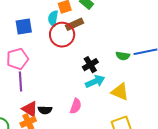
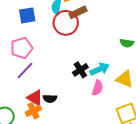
black cross: (90, 65) -> (80, 70), moved
purple line: (20, 82) -> (25, 71), turned 48
pink semicircle: (76, 106) -> (97, 88), moved

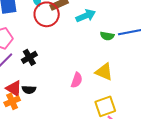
cyan arrow: (100, 69) -> (86, 16), moved
black cross: (80, 70) -> (29, 57), moved

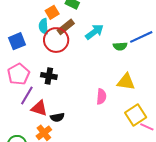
black cross: (29, 57) -> (49, 76), moved, turned -35
red triangle: (14, 88) -> (39, 108), moved

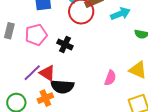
purple line: (27, 95) -> (32, 73), moved
black semicircle: (57, 117) -> (62, 87), size x1.6

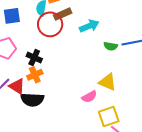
pink semicircle: (110, 78) -> (89, 97), moved, turned 42
orange cross: (45, 98) -> (35, 75), moved

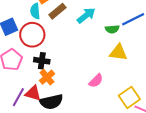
red circle: (50, 24) -> (32, 35), moved
yellow triangle: (107, 82) -> (118, 53), moved
pink semicircle: (89, 97) -> (96, 81), moved

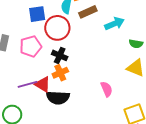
pink semicircle: (96, 81) -> (107, 89), turned -84
purple line: (18, 97) -> (27, 84), turned 30

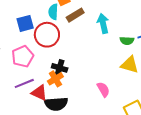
cyan arrow: (114, 24) -> (103, 23), turned -72
black cross: (60, 55) -> (60, 68), moved
purple line: (27, 84) -> (24, 83), moved

